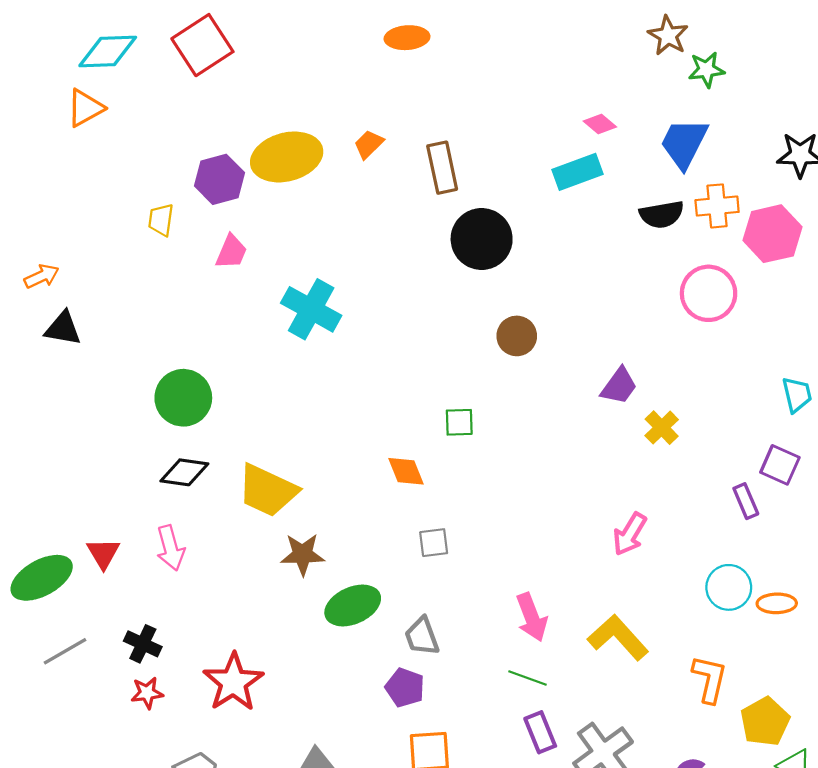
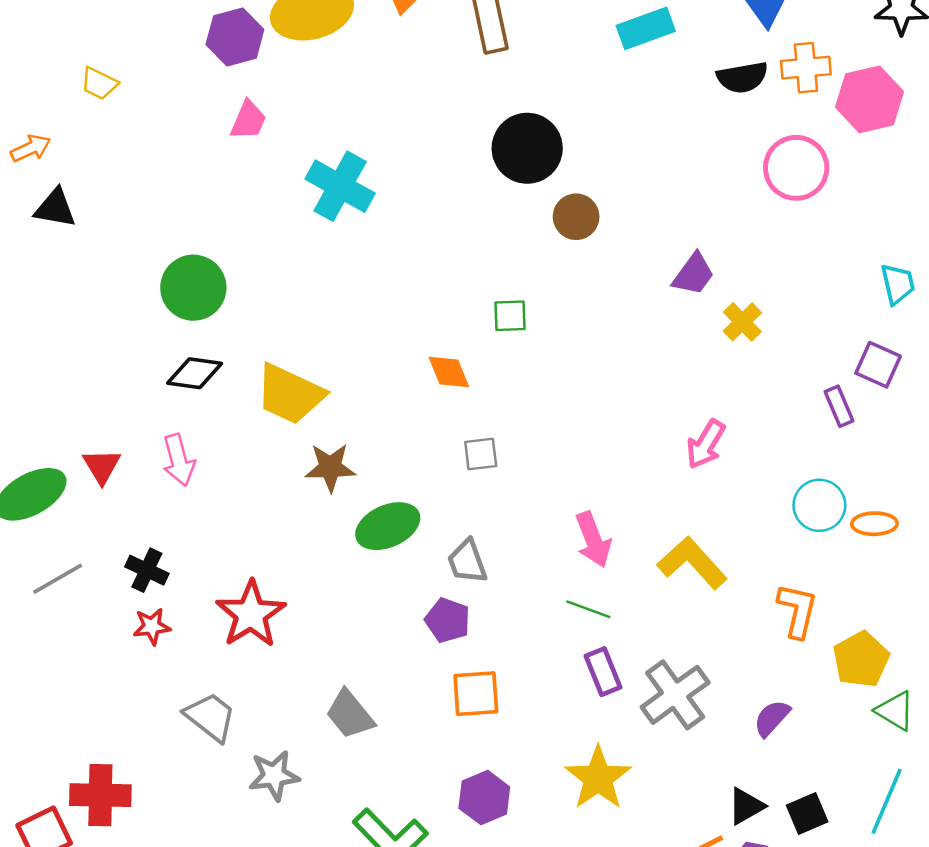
yellow trapezoid: (161, 220) -> (99, 83), moved, turned -72
black circle: (482, 239) -> (527, 148), moved

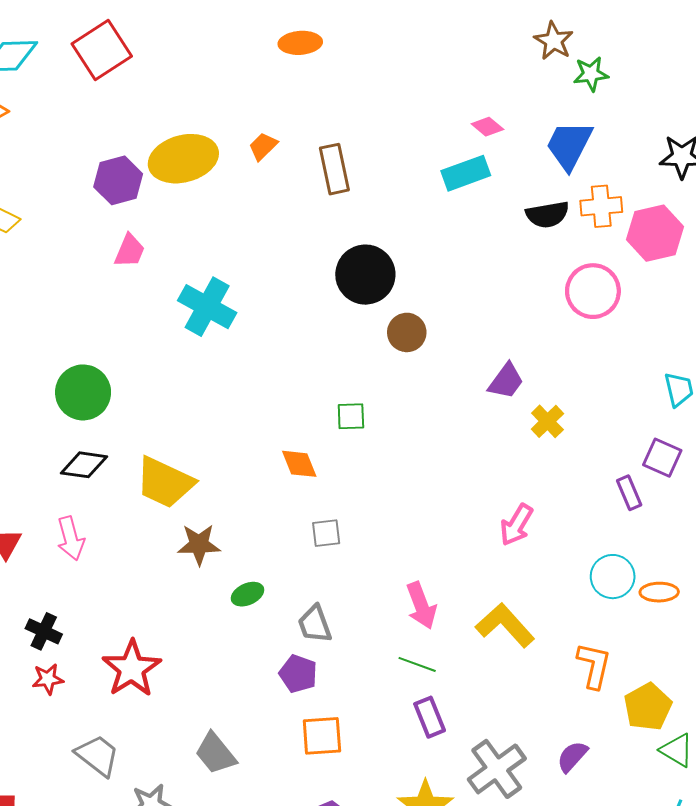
green ellipse: (388, 526) -> (247, 594), size x0.6
gray cross: (675, 695) -> (497, 769), moved

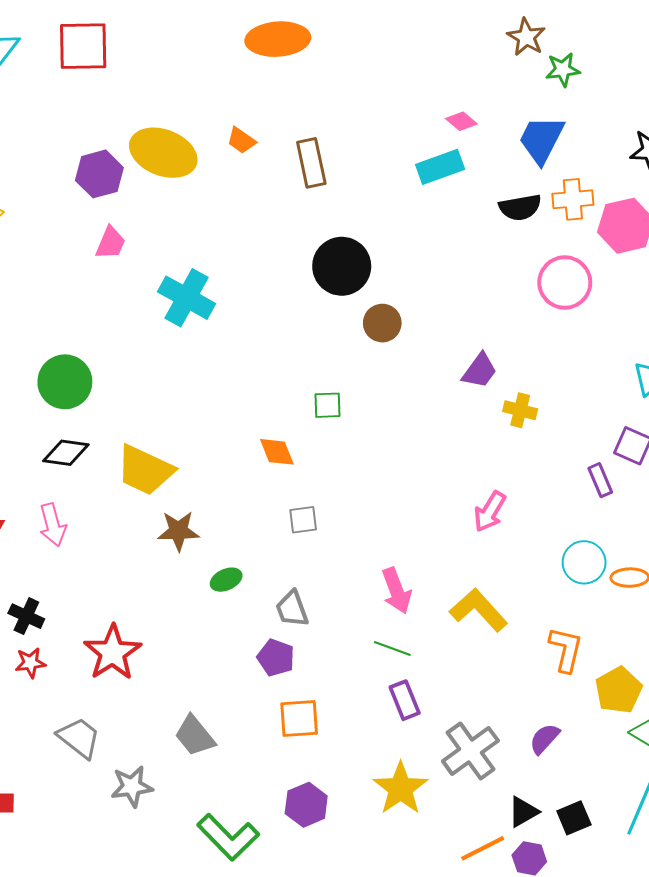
orange ellipse: (300, 43) -> (278, 39), size x1.5
red square: (102, 50) -> (83, 46), turned 32
orange trapezoid: (263, 146) -> (241, 141), turned -100
yellow ellipse: (183, 159) -> (163, 153), turned 36
yellow cross: (547, 421) -> (520, 410), turned -32

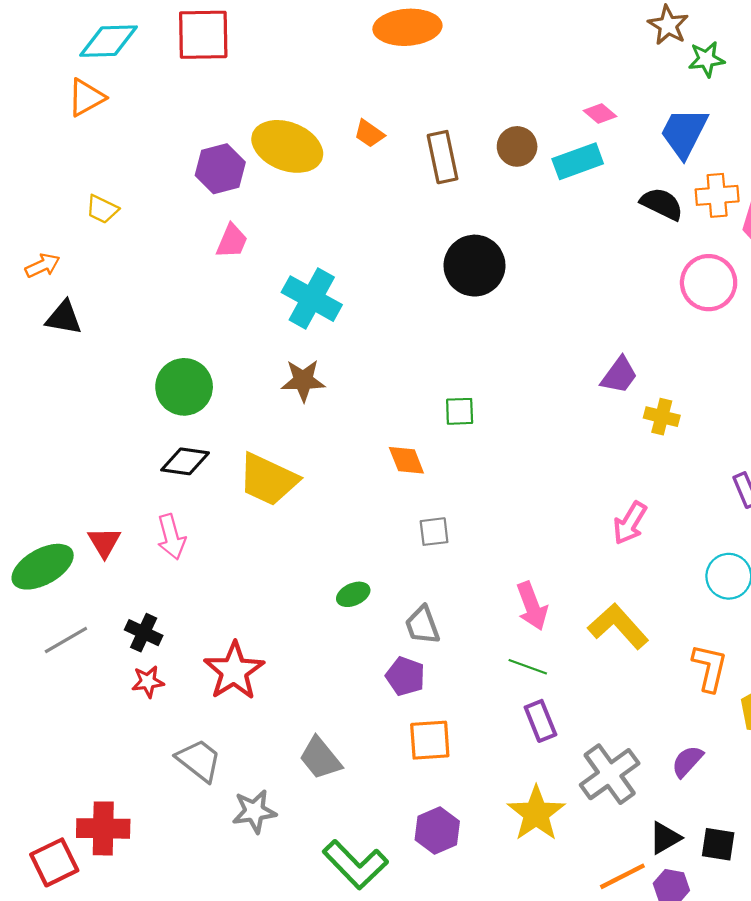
black semicircle: (520, 207) -> (662, 204), turned -144
brown circle: (382, 323) -> (517, 146), moved
brown star: (178, 531) -> (303, 380), moved
black square: (574, 818) -> (718, 844), turned 32

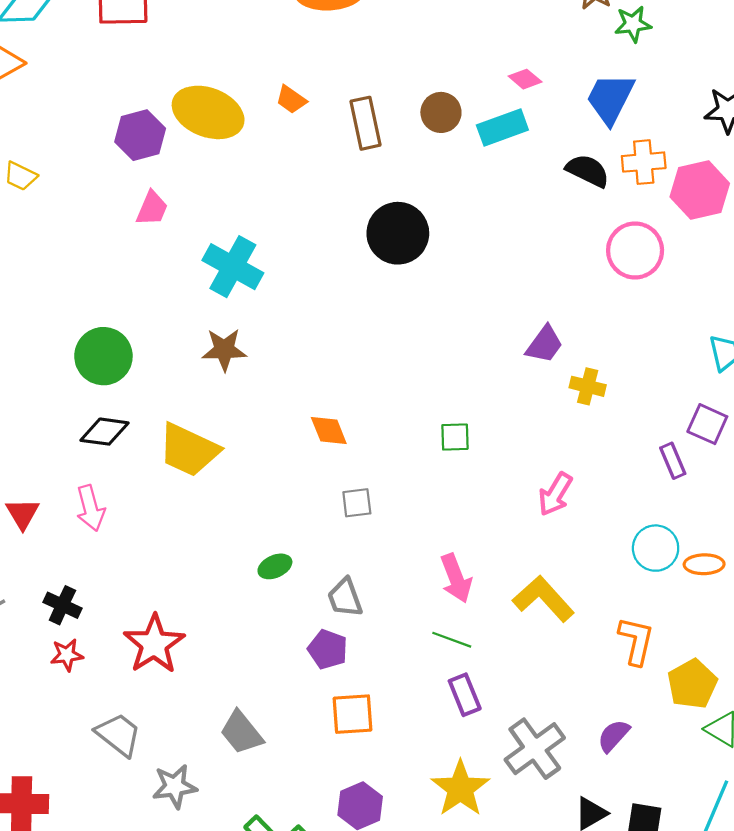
green square: (460, 411) -> (455, 437), moved

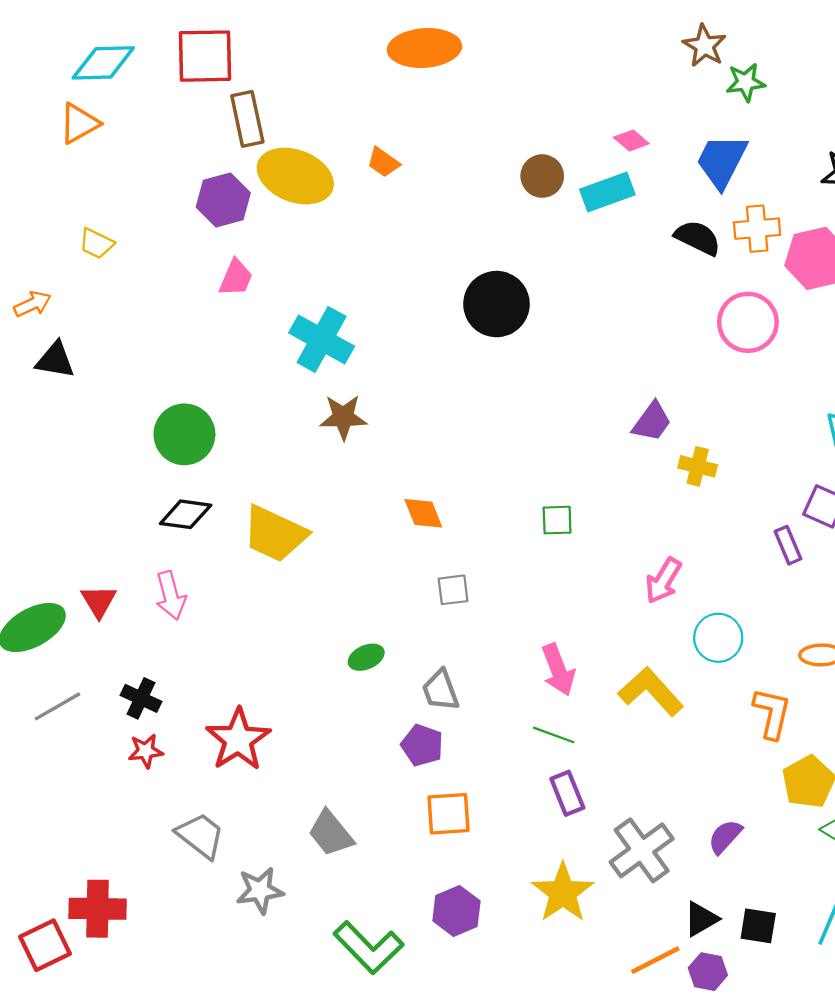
brown rectangle: (365, 123) -> (247, 119), moved
brown star: (224, 350) -> (343, 417), moved
cyan circle: (656, 548) -> (718, 638), moved
orange L-shape: (636, 641) -> (772, 713), moved

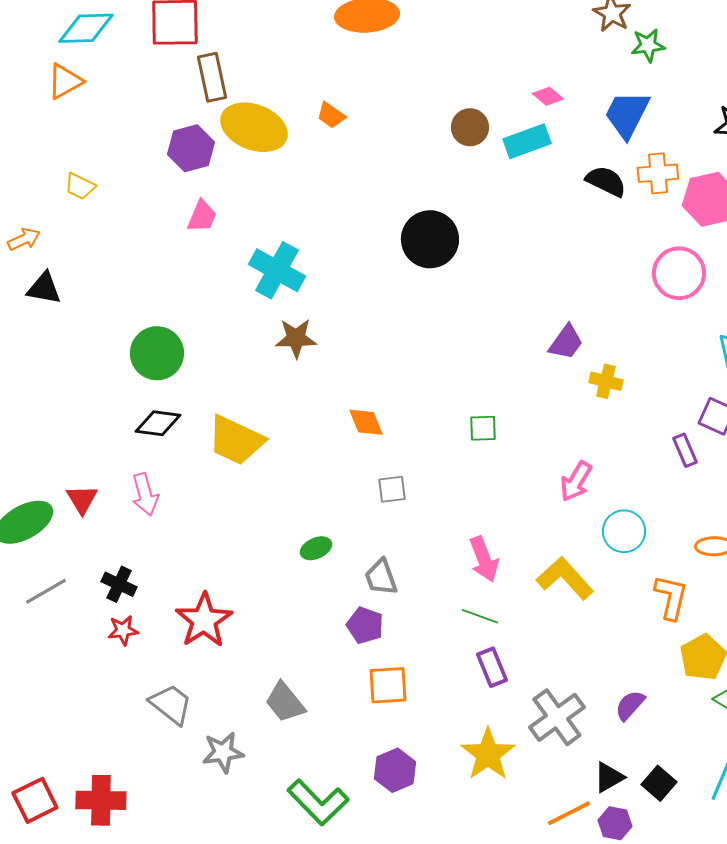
pink circle: (748, 322) -> (679, 273), moved
red cross: (98, 909) -> (101, 800), moved
black square: (758, 926) -> (659, 783), turned 32

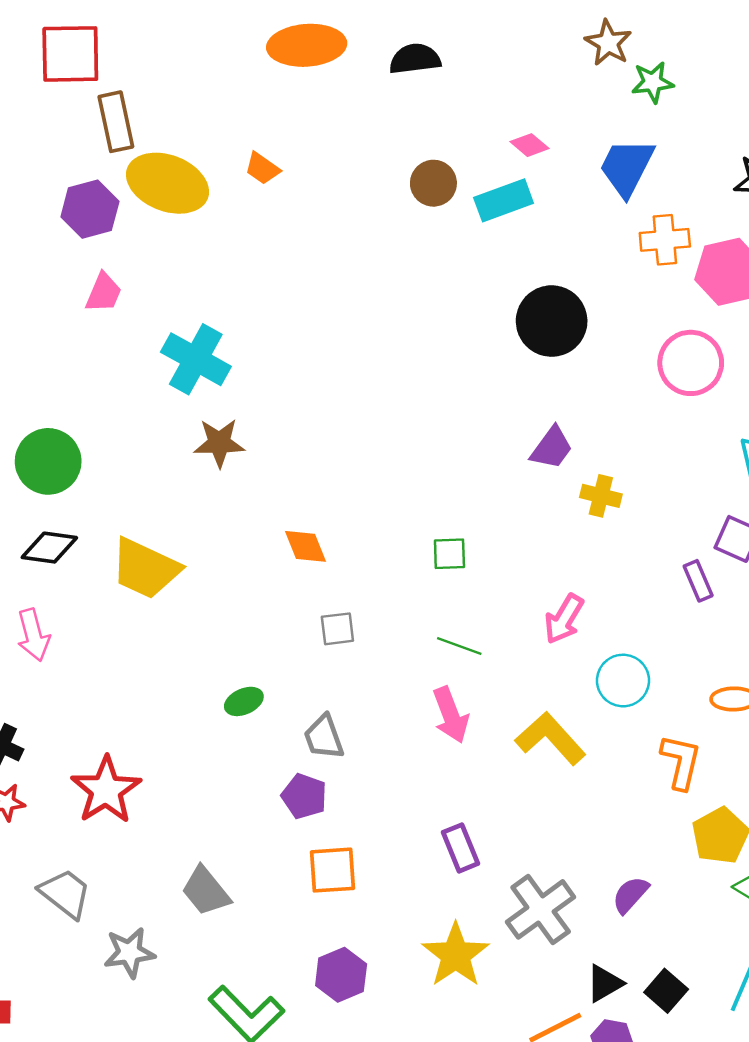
black semicircle: (606, 181) -> (415, 59), moved, turned -33
black circle: (430, 239) -> (552, 321), moved
green line: (480, 616) -> (459, 646), moved

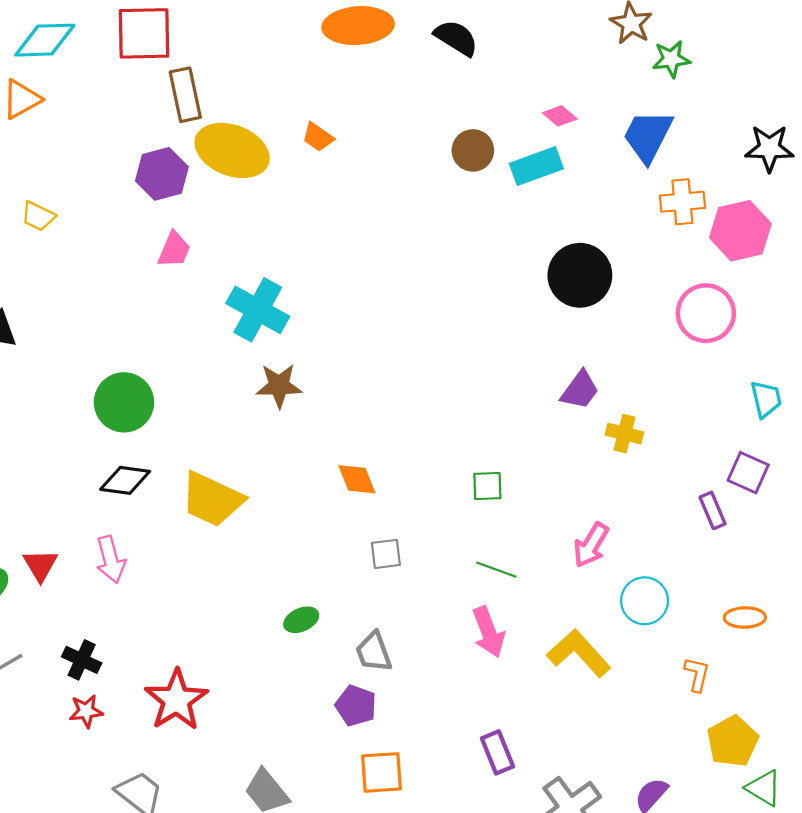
black semicircle: (415, 59) -> (456, 38), turned 39
orange L-shape: (681, 762) -> (697, 674), size x0.7

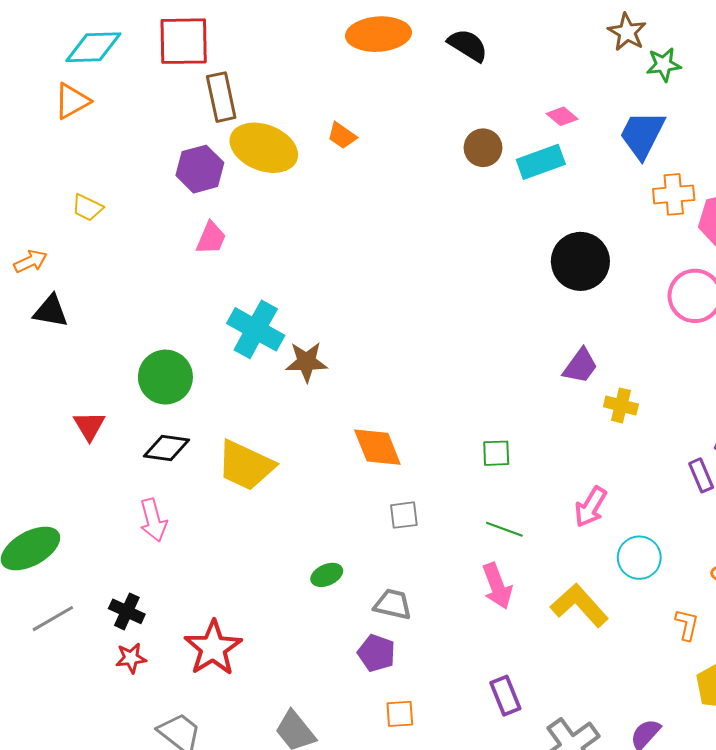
cyan cross: (258, 310) -> (256, 329), moved
orange diamond: (357, 479) -> (377, 447), size x1.4
red triangle: (40, 565) -> (89, 426), moved
gray trapezoid: (374, 652) -> (393, 604), turned 123
orange square: (381, 772) -> (400, 714), size x0.7

